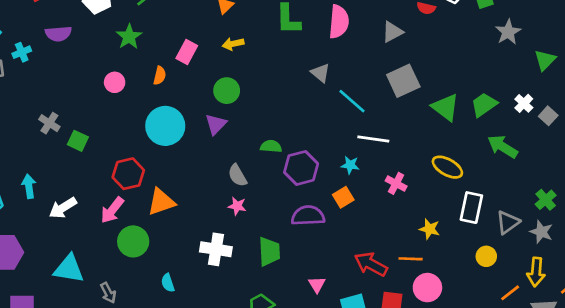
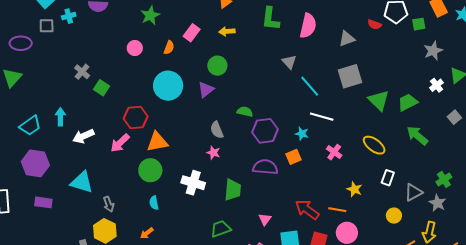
white cross: (524, 103) -> (437, 85), moved
white rectangle: (471, 208) -> (388, 178), size x0.7
green circle: (133, 241) -> (150, 170), moved

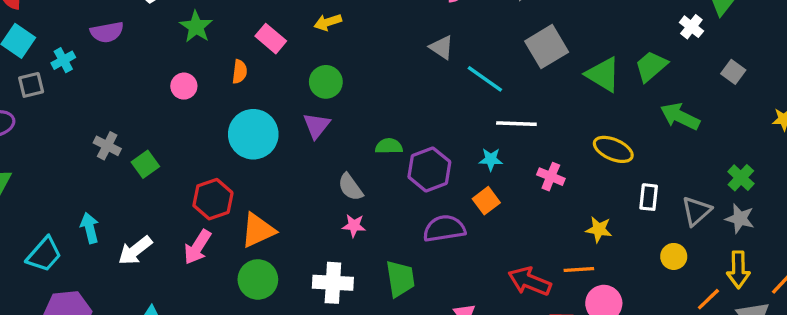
pink rectangle: (192, 33) -> (271, 39), turned -72
green square: (102, 88) -> (145, 164), turned 35

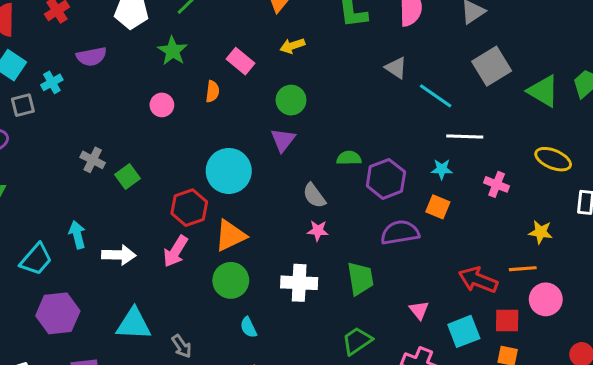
cyan circle: (253, 134) -> (229, 171), moved
orange square: (486, 201) -> (438, 207), turned -30
white arrow: (135, 250) -> (119, 255), turned -140

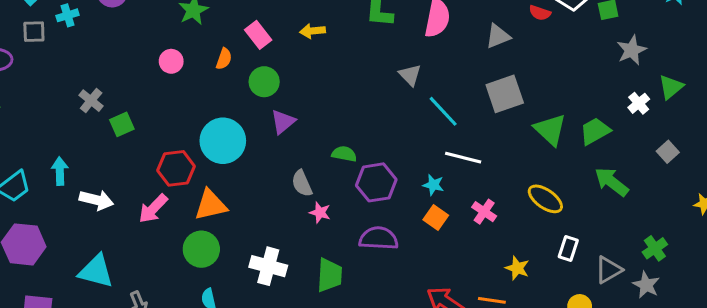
green circle: (291, 100) -> (264, 82), moved
orange square: (438, 207) -> (436, 218), moved
pink star: (318, 231) -> (320, 213), moved

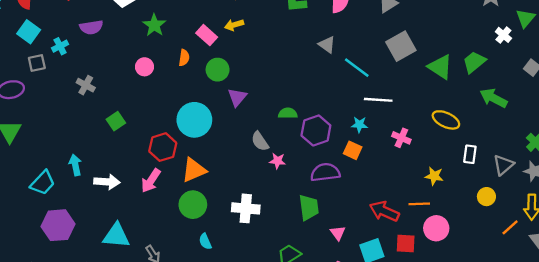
yellow arrow: (313, 31) -> (234, 25), moved
gray cross: (91, 101) -> (86, 85), moved
orange square: (436, 218) -> (353, 150), moved
green trapezoid: (330, 275) -> (309, 208), moved

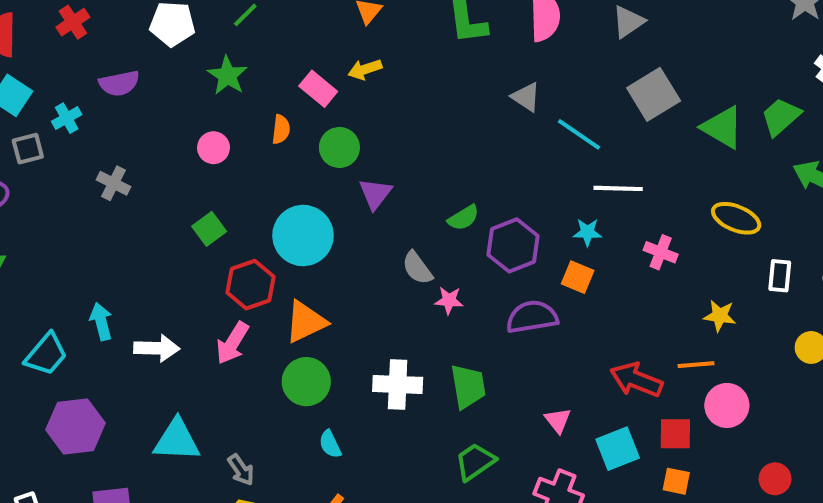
green semicircle: (288, 113) -> (463, 218), turned 150
green square: (116, 121) -> (209, 229), moved
green trapezoid: (309, 208) -> (468, 386), moved

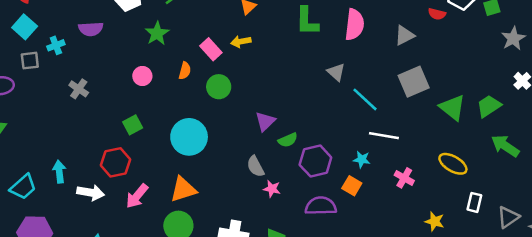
purple triangle: (375, 194) -> (265, 121), moved
red hexagon: (250, 285) -> (115, 162), moved

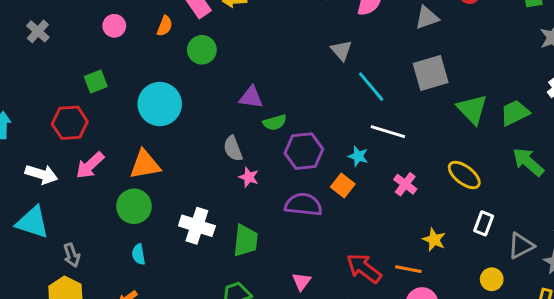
purple triangle: (265, 121) -> (251, 97), turned 45
white arrow: (91, 193) -> (41, 174), moved

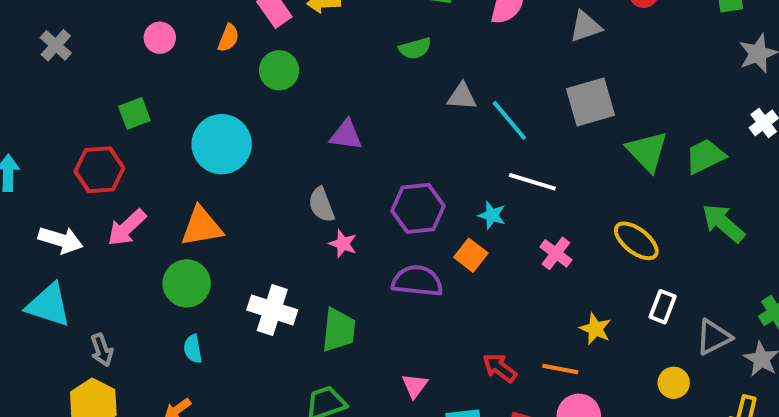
gray triangle: (341, 50) -> (462, 96), moved, turned -45
green semicircle: (275, 122) -> (415, 48), moved
red arrow: (364, 268) -> (500, 368), size x0.7

